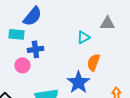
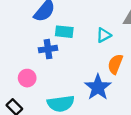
cyan rectangle: (16, 34) -> (64, 32), moved
pink circle: (22, 65) -> (27, 78), moved

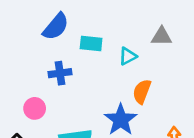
cyan rectangle: (64, 32) -> (91, 44), moved

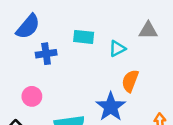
blue semicircle: (56, 27) -> (28, 27), moved
blue cross: (60, 73) -> (46, 54), moved

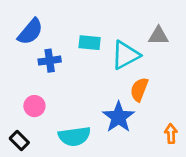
cyan triangle: (117, 49) -> (125, 55), size x1.6

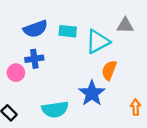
blue semicircle: (30, 32) -> (35, 29), moved, turned 30
blue cross: (50, 61) -> (34, 59), moved
pink circle: (34, 106) -> (16, 73), moved

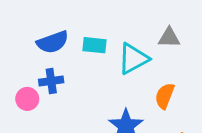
orange semicircle: (109, 70) -> (165, 96), moved

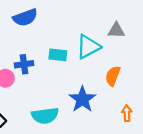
blue semicircle: (53, 42) -> (25, 18), moved
cyan rectangle: (94, 45) -> (58, 55), moved

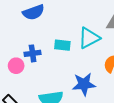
blue star: (82, 99) -> (84, 84), turned 30

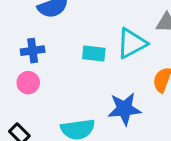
blue cross: (33, 53) -> (33, 51), moved

